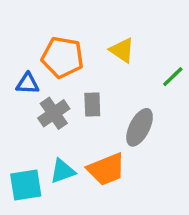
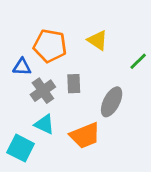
cyan triangle: (63, 171) -> (44, 124), moved, turned 45
cyan square: (26, 185) -> (21, 148), turned 36

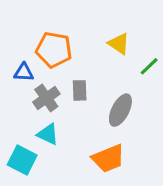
yellow triangle: (98, 40) -> (119, 44), moved
orange trapezoid: (85, 135) -> (108, 158), moved

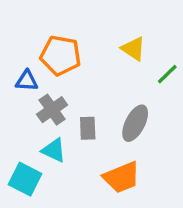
gray rectangle: (80, 90) -> (88, 128), moved

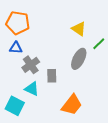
orange pentagon: (61, 55) -> (18, 23), moved
gray ellipse: (135, 123) -> (79, 59), moved
orange trapezoid: (122, 177) -> (72, 105), turned -30

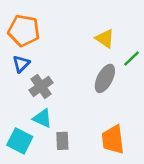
blue triangle: (16, 48) -> (21, 64), turned -48
gray rectangle: (52, 76) -> (62, 141), moved
orange trapezoid: (72, 105) -> (113, 140), moved, turned 135

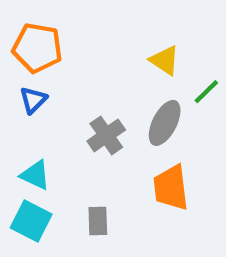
gray cross: (41, 86) -> (106, 135), moved
cyan triangle: (42, 118) -> (35, 175), moved
orange trapezoid: (113, 140) -> (171, 188), moved

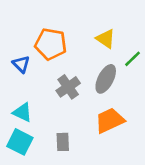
orange pentagon: (37, 48) -> (51, 44), moved
blue triangle: (33, 100) -> (21, 64), turned -30
orange trapezoid: (171, 188) -> (110, 120), turned 72

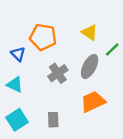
cyan triangle: (23, 112) -> (15, 85), moved
cyan square: (20, 142) -> (17, 120), turned 30

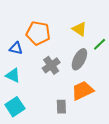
blue triangle: (18, 54) -> (16, 48), turned -32
gray rectangle: (53, 120) -> (61, 107), moved

